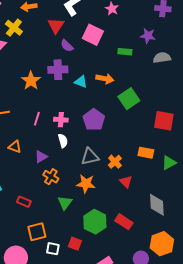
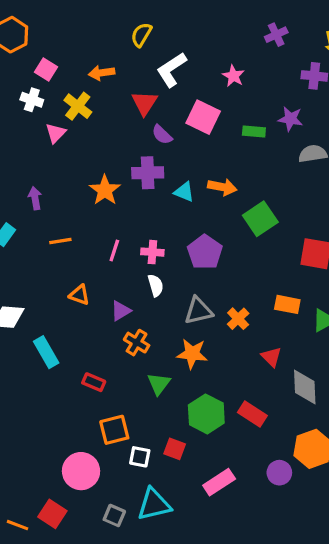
green rectangle: (125, 52) -> (254, 131), moved
red triangle: (126, 182) -> (271, 357), moved

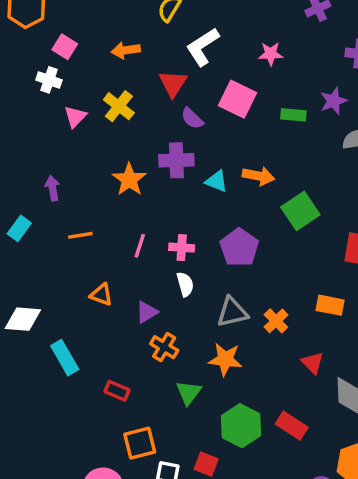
pink star: (233, 76) -> (271, 54), turned -30
yellow cross: (78, 106) -> (119, 106), moved
purple star: (290, 119) -> (334, 101), turned -30

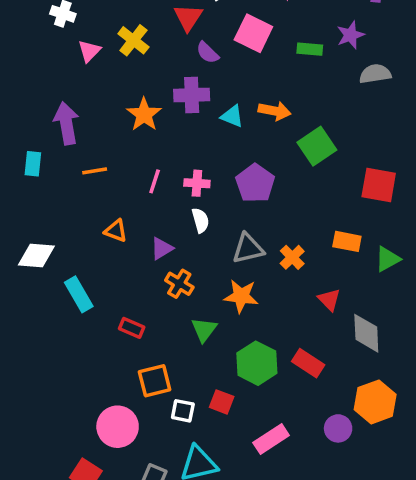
purple arrow: (52, 188) -> (66, 123), size x1.6
cyan rectangle: (19, 228) -> (33, 164), turned -30

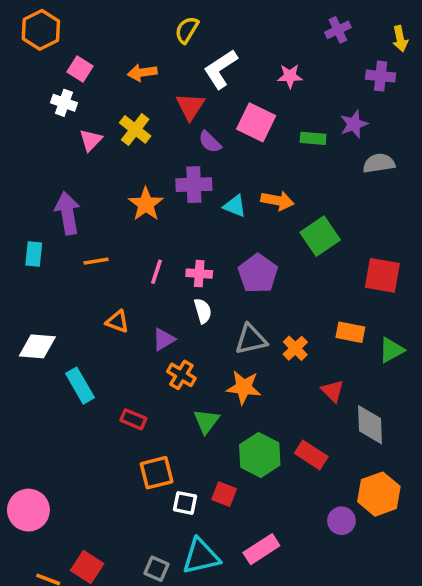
pink circle: (118, 427) -> (28, 510), moved
pink rectangle: (271, 439) -> (261, 549), moved

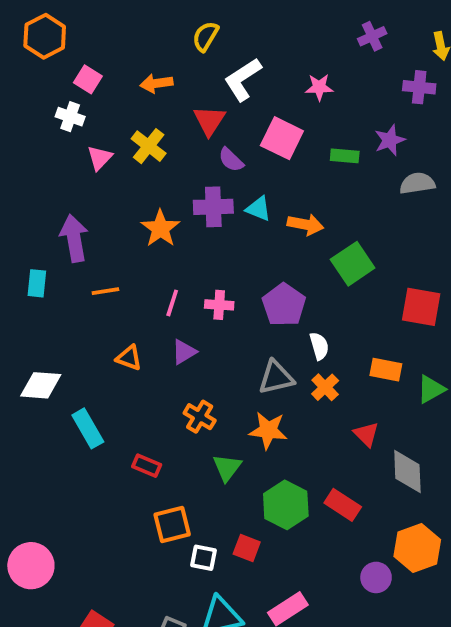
cyan triangle: (235, 206) -> (258, 209), moved
white semicircle: (203, 311) -> (319, 346), moved
purple triangle: (164, 339) -> (184, 352), moved

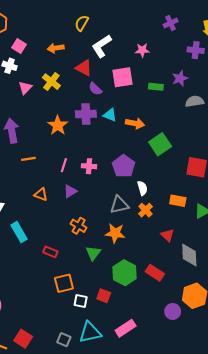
red triangle: (209, 121) -> (84, 68), turned -36
pink square: (282, 138) -> (122, 77), turned -35

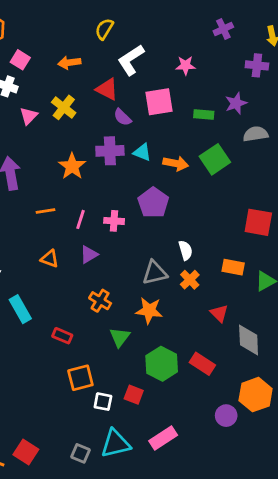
green square: (160, 144) -> (215, 159), moved
orange line: (28, 159) -> (45, 211), moved
purple pentagon: (124, 166) -> (153, 203), moved

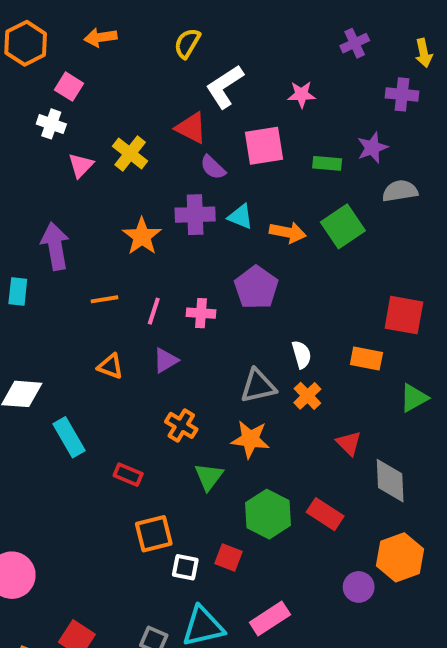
orange arrow: (69, 63) -> (101, 37), moved
orange rectangle: (233, 267) -> (366, 358), moved

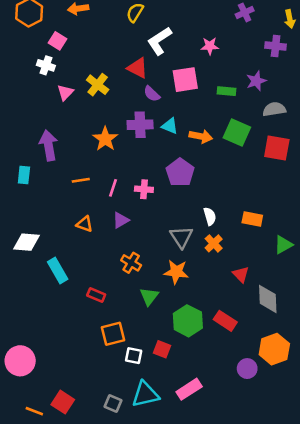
green square: (343, 226) -> (237, 132), turned -32
red square: (404, 315) -> (277, 148), moved
gray triangle: (258, 386) -> (181, 237), turned -50

